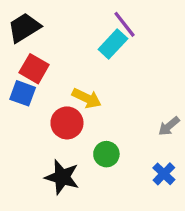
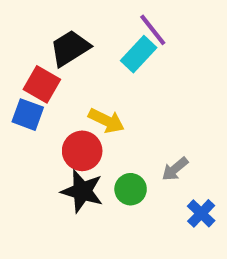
black trapezoid: (24, 28) -> (70, 48), moved
gray arrow: (169, 126) -> (175, 169), moved
black star: (62, 177) -> (82, 191), moved

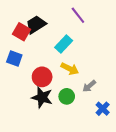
cyan rectangle: (139, 54) -> (64, 44), moved
red square: (42, 84) -> (22, 32), moved
yellow arrow: (106, 121) -> (70, 69), moved

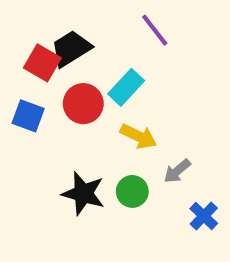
red circle: (42, 77) -> (83, 104), moved

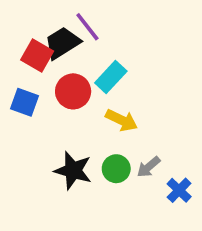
purple line: (155, 30) -> (87, 27), moved
gray arrow: (177, 171) -> (149, 167), moved

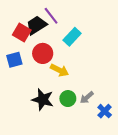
cyan rectangle: (111, 77) -> (72, 37), moved
blue square: (25, 102) -> (14, 60), turned -35
yellow arrow: (122, 120) -> (59, 70), moved

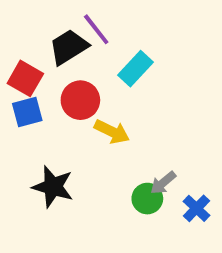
red square: (22, 32) -> (25, 78), moved
green circle: (68, 99) -> (147, 199), moved
black star: (43, 100) -> (53, 187), moved

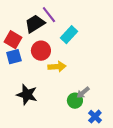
yellow arrow: (112, 132) -> (57, 67), turned -30
blue cross: (197, 208) -> (95, 117), moved

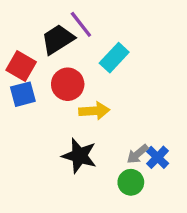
black star: (27, 95) -> (79, 156), moved
green circle: (75, 101) -> (131, 182), moved
blue cross: (95, 117) -> (157, 157), moved

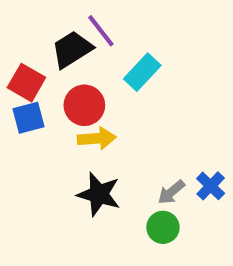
yellow arrow: (94, 111) -> (97, 138), moved
blue cross: (157, 157) -> (211, 186), moved

